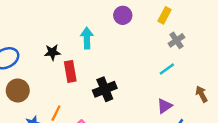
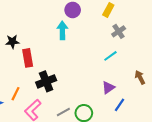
cyan arrow: (87, 38) -> (62, 30), moved
black cross: (105, 89) -> (46, 81), moved

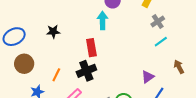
cyan line: (110, 56) -> (161, 42), moved
red rectangle: (28, 58) -> (91, 48), moved
orange line: (15, 94) -> (56, 75), moved

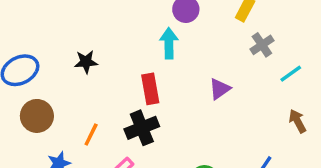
cyan line: (161, 42) -> (291, 74), moved
purple triangle: (148, 77) -> (220, 89), moved

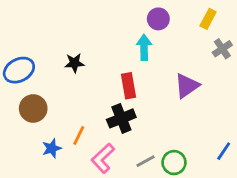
purple triangle: (220, 89) -> (187, 86), size x1.4
orange line: (91, 135) -> (79, 136), moved

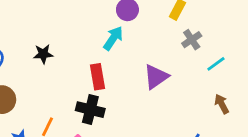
cyan arrow: (144, 47) -> (113, 38), turned 35
black cross: (121, 118) -> (90, 110), turned 36

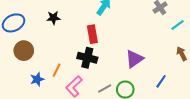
purple triangle: (156, 77) -> (134, 59), moved

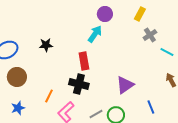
cyan line: (177, 25) -> (167, 52), turned 64
blue star: (37, 79) -> (18, 108), moved
blue line: (161, 81) -> (151, 107), turned -56

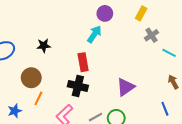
brown circle: (17, 77) -> (31, 78), moved
orange line: (49, 96) -> (38, 98), moved
blue line: (151, 107) -> (165, 109), moved

